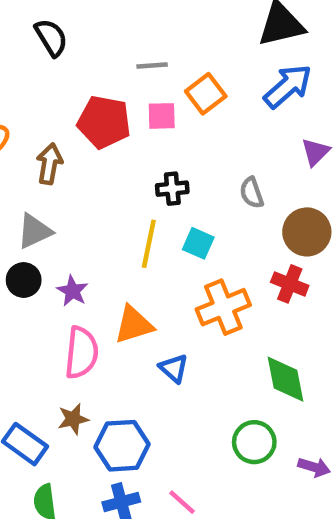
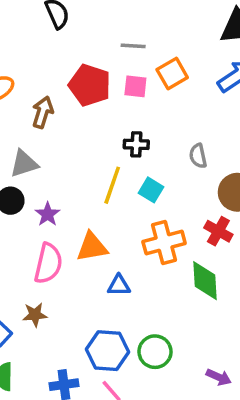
blue triangle: (174, 368) -> (119, 285), turned -50
green diamond: (286, 379) -> (205, 281), moved
green circle: (254, 442) -> (155, 352), moved
blue hexagon: (122, 446) -> (107, 351), moved

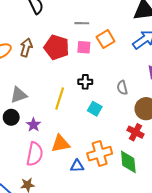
brown arrow: (43, 112) -> (26, 47), moved
yellow line: (112, 185) -> (60, 99), moved
orange cross: (164, 242) -> (100, 154), moved

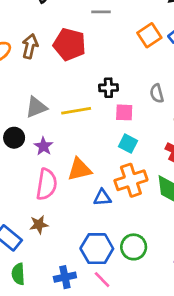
orange square: (106, 39) -> (149, 35), moved
pink square: (84, 47) -> (124, 112), moved
gray triangle: (19, 95) -> (36, 107), moved
yellow line: (60, 99) -> (76, 111), turned 65
cyan square: (95, 109) -> (128, 144), moved

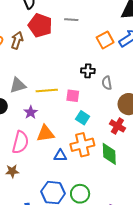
red pentagon: (69, 44) -> (40, 25), moved
black cross: (108, 88) -> (88, 71), moved
pink square: (124, 112) -> (73, 96), moved
purple star: (43, 146) -> (31, 112), moved

